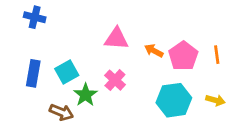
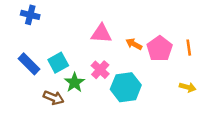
blue rectangle: (33, 73) -> (29, 64), turned -55
cyan hexagon: (174, 100) -> (126, 87), moved

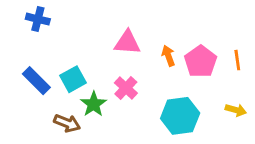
orange arrow: (134, 44) -> (168, 56), turned 42
cyan hexagon: (126, 87) -> (180, 116), moved

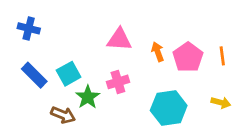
blue cross: (38, 19) -> (29, 28), moved
pink cross: (126, 88) -> (118, 82), turned 30

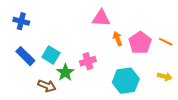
pink triangle: (119, 39) -> (101, 18), moved
orange line: (222, 56) -> (166, 42), turned -56
cyan square: (69, 74) -> (51, 55), turned -30

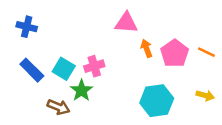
pink cross: (88, 61) -> (94, 66), moved

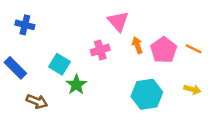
pink triangle: (126, 23) -> (118, 21), turned 45
pink cross: (94, 66) -> (100, 50), moved
blue rectangle: (32, 70) -> (15, 68), moved
brown arrow: (59, 107) -> (37, 101), moved

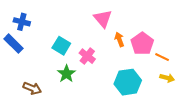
orange line: (194, 49) -> (162, 57), moved
pink cross: (100, 50) -> (87, 56), moved, turned -35
cyan square: (60, 64) -> (61, 46), moved
blue rectangle: (15, 68) -> (14, 44), moved

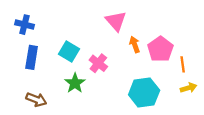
blue rectangle: (14, 44) -> (32, 57), moved, turned 54
orange line: (162, 57) -> (183, 64), turned 56
yellow arrow: (167, 78) -> (189, 88), turned -32

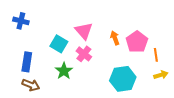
pink triangle: (116, 21) -> (84, 31), moved
blue rectangle: (32, 57) -> (27, 62), moved

